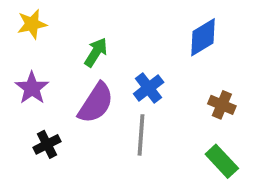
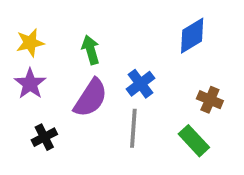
yellow star: (32, 24) -> (30, 43), moved
green arrow: (96, 52) -> (91, 50), turned -48
green rectangle: (222, 161) -> (194, 141), moved

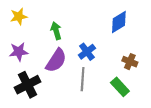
yellow star: (30, 43) -> (19, 16), moved
purple star: (30, 84) -> (19, 52), turned 30
black cross: (44, 137) -> (28, 85), size x1.6

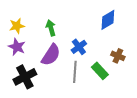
yellow star: (19, 16) -> (17, 26), moved
purple star: (19, 52) -> (17, 47), turned 30
green rectangle: (120, 87) -> (100, 71), moved

